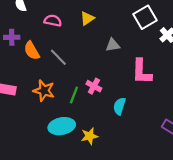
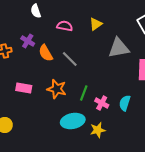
purple cross: (12, 37) -> (28, 41), turned 32
gray triangle: (113, 45) -> (119, 48), size x1.6
pink cross: (94, 86) -> (102, 103), moved

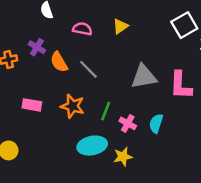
gray triangle: (119, 48) -> (144, 77), moved

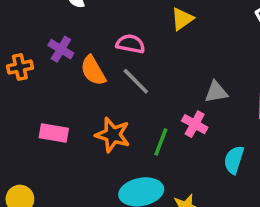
pink semicircle: (82, 29) -> (130, 44), moved
gray triangle: (144, 77) -> (216, 92), size x0.6
pink cross: (128, 123) -> (195, 124), moved

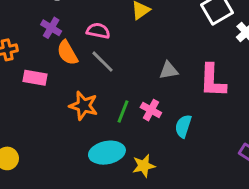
purple cross: (61, 49) -> (51, 28), moved
pink cross: (195, 124) -> (151, 110), moved
pink rectangle: (54, 133) -> (35, 78), moved

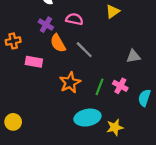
pink semicircle: (98, 31) -> (74, 19), moved
orange star: (83, 106) -> (70, 83), turned 30

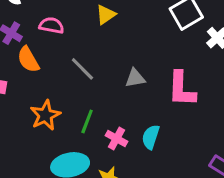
gray line: (84, 50) -> (82, 69), moved
pink cross: (120, 86) -> (117, 138), moved

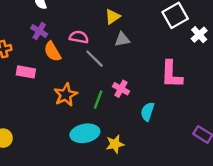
pink semicircle: (51, 25) -> (79, 37), moved
gray triangle: (135, 78) -> (122, 39), moved
pink cross: (117, 138) -> (121, 89), moved

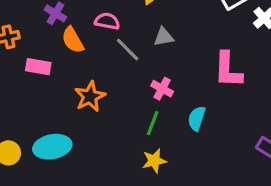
gray triangle: (122, 39) -> (164, 37), moved
green line: (98, 100) -> (153, 123), moved
cyan ellipse: (85, 133) -> (52, 147), moved

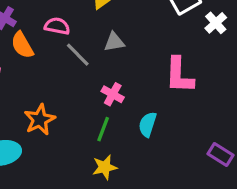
orange star: (90, 96) -> (40, 120), moved

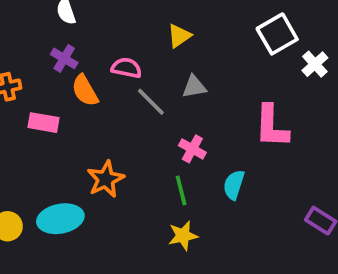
green line: (103, 129) -> (181, 190), turned -35

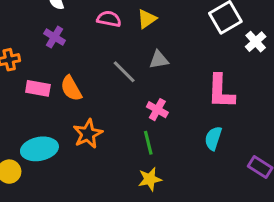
pink semicircle: (126, 68) -> (109, 19), moved
orange semicircle: (85, 90) -> (71, 88), moved
cyan semicircle: (234, 185) -> (213, 138), moved
cyan ellipse: (60, 219) -> (39, 149), moved

